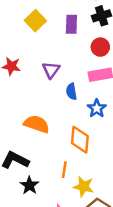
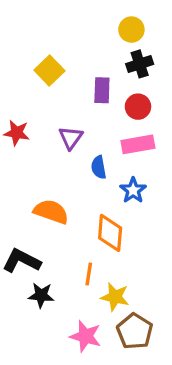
purple rectangle: (71, 24) -> (102, 90), moved
black star: (29, 185) -> (41, 295), turned -30

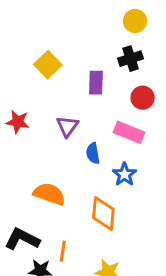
yellow circle: (131, 30) -> (135, 21), moved
red circle: (138, 107) -> (143, 98), moved
pink rectangle: (138, 144) -> (129, 132), turned 32
orange line: (89, 274) -> (63, 251), moved

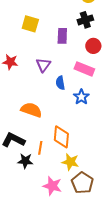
yellow square: (48, 65) -> (30, 24), turned -30
orange diamond: (103, 214) -> (61, 137), moved

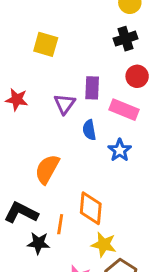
purple rectangle: (62, 36) -> (92, 88), moved
orange semicircle: (31, 110) -> (47, 169), turned -80

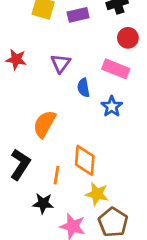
purple rectangle: (92, 88) -> (78, 15), moved, turned 75
black L-shape: (21, 213) -> (20, 164), turned 96
black star: (38, 243) -> (43, 203), moved

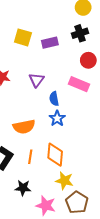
blue star: (112, 106) -> (57, 118), moved
orange semicircle: (44, 124) -> (24, 127), turned -130
orange line: (57, 175) -> (30, 157), moved

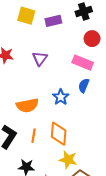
blue semicircle: (54, 99) -> (84, 86), moved, turned 32

